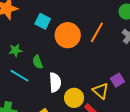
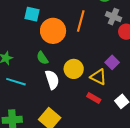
cyan square: (43, 21) -> (32, 14), moved
green semicircle: (38, 62) -> (42, 58), moved
yellow circle: (74, 98) -> (74, 69), moved

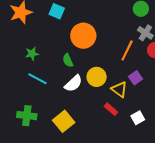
cyan square: (32, 14) -> (57, 11), moved
orange line: (81, 21) -> (127, 51), moved
white semicircle: (52, 80) -> (73, 83), turned 54

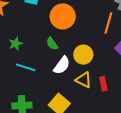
yellow triangle: (119, 89) -> (84, 80), moved
red rectangle: (111, 109) -> (103, 84), turned 48

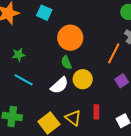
green semicircle: (52, 44) -> (66, 63), moved
yellow triangle: (84, 80) -> (73, 118), moved

